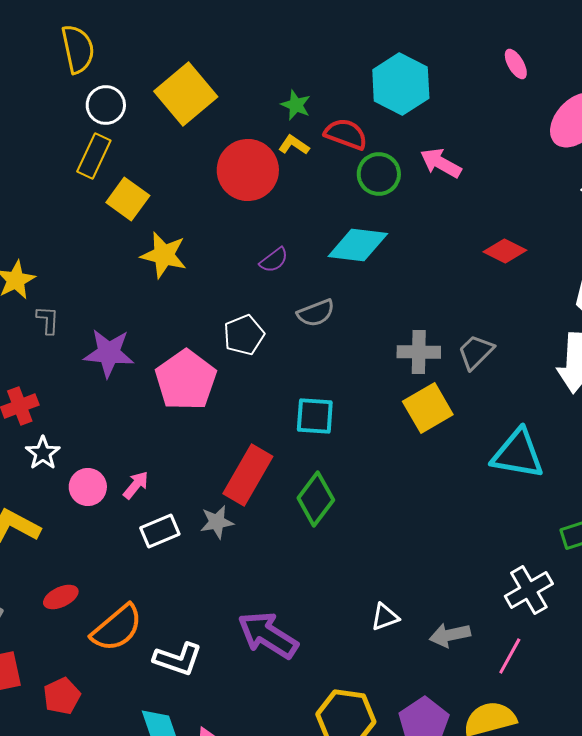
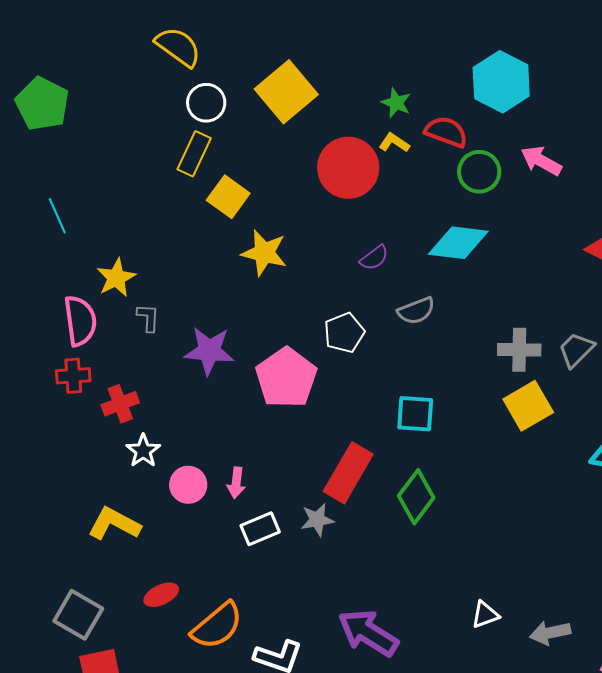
yellow semicircle: (78, 49) -> (178, 47), turned -42
pink arrow: (136, 485) -> (236, 483), turned 148

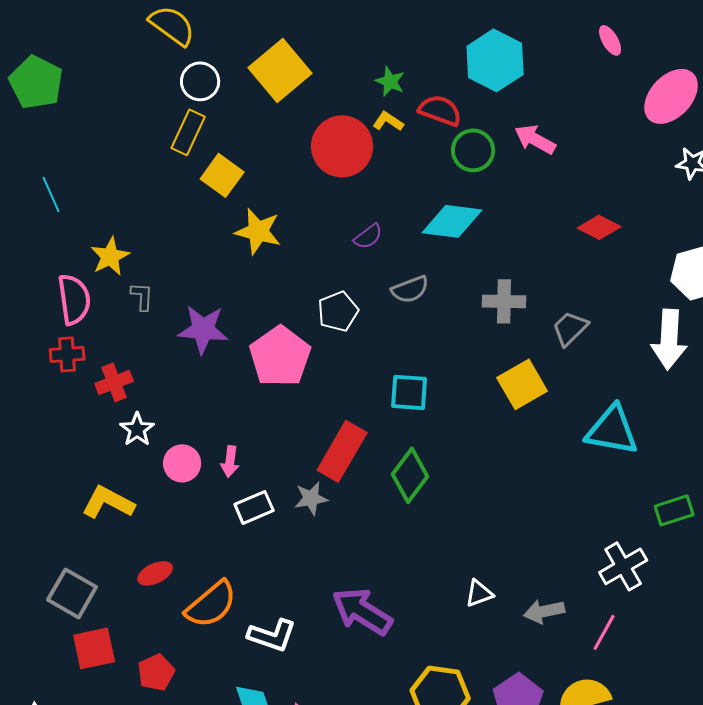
gray cross: (519, 350) -> (504, 301), moved

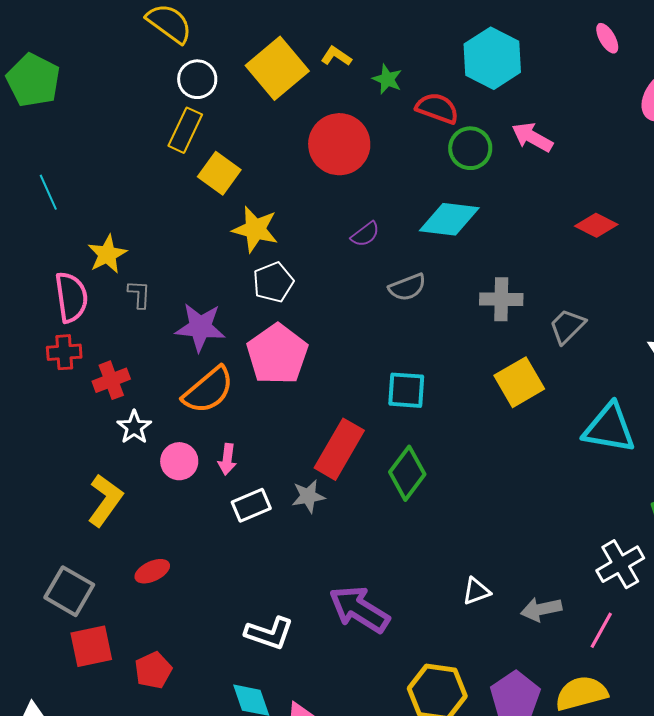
yellow L-shape: (388, 121) -> (336, 56), moved
white pentagon: (338, 311) -> (273, 282), moved
yellow L-shape: (108, 502) -> (105, 500), turned 98
orange semicircle: (211, 604) -> (208, 390), moved

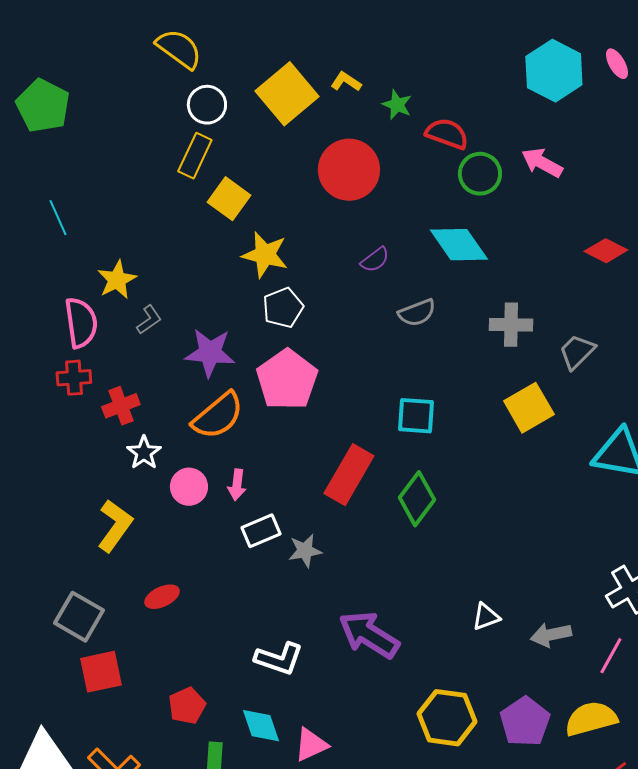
cyan hexagon: (492, 58) -> (554, 71), moved
cyan diamond: (449, 219) -> (459, 245), turned 48
gray L-shape: (139, 294) -> (149, 320), turned 52
gray star: (308, 496) -> (305, 551), moved
red pentagon: (153, 670) -> (187, 706), moved

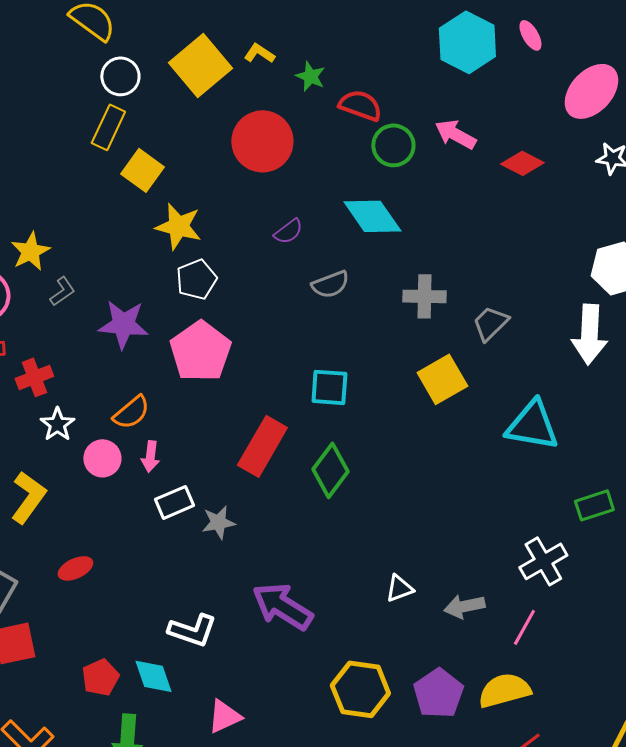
red diamond: (606, 251) -> (522, 163), moved
orange semicircle: (218, 416) -> (131, 412), moved, size x0.7
cyan diamond: (261, 726) -> (153, 676), moved

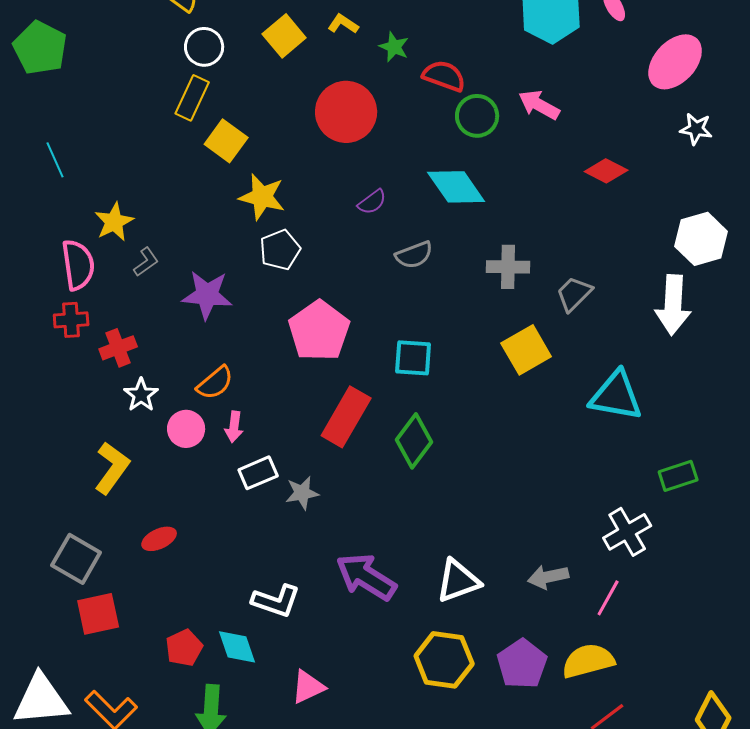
yellow square: (200, 65) -> (284, 36), size x0.7
red diamond: (522, 163) -> (606, 171), moved
pink pentagon: (200, 351) -> (319, 331), moved
white triangle: (399, 588) -> (458, 581), moved, size x1.6

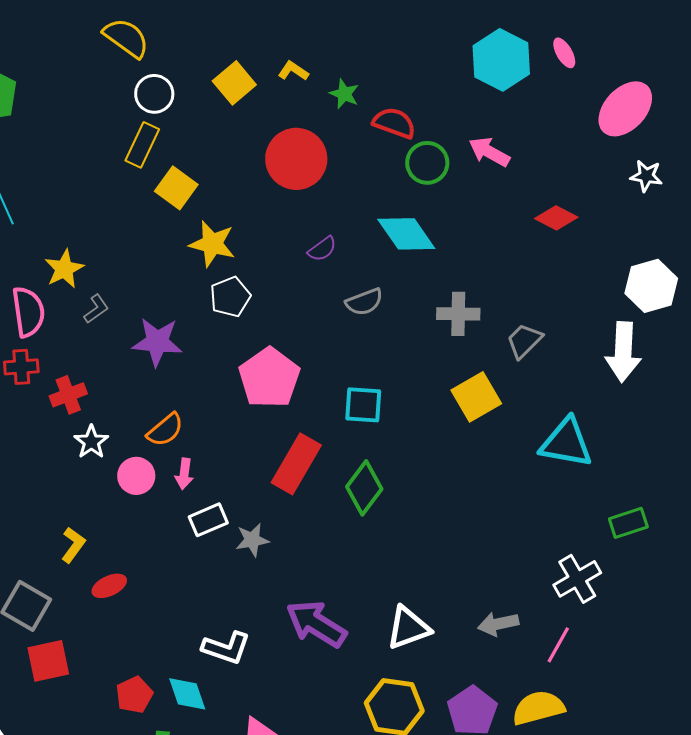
yellow L-shape: (112, 468) -> (73, 545), moved, size x0.7

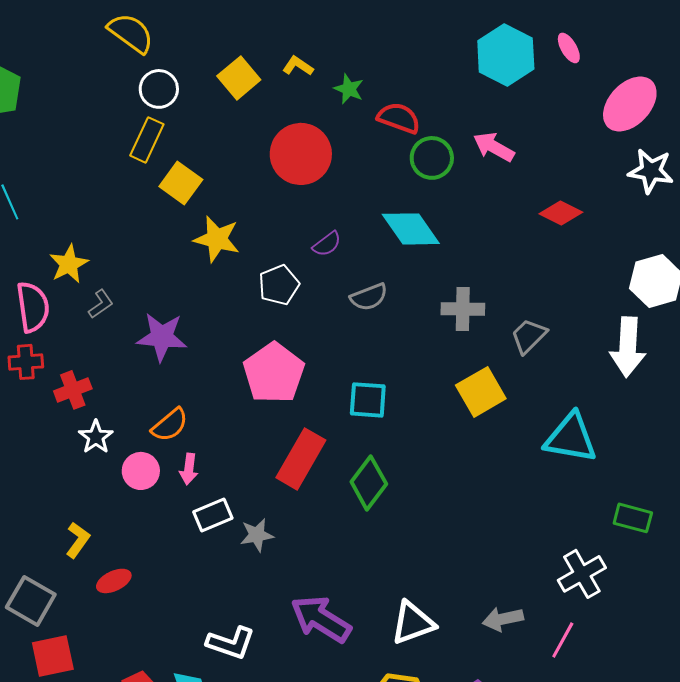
white star: (646, 176) -> (651, 171), size x1.4
white pentagon: (230, 297) -> (279, 285), moved
green rectangle: (628, 523) -> (633, 518), turned 33

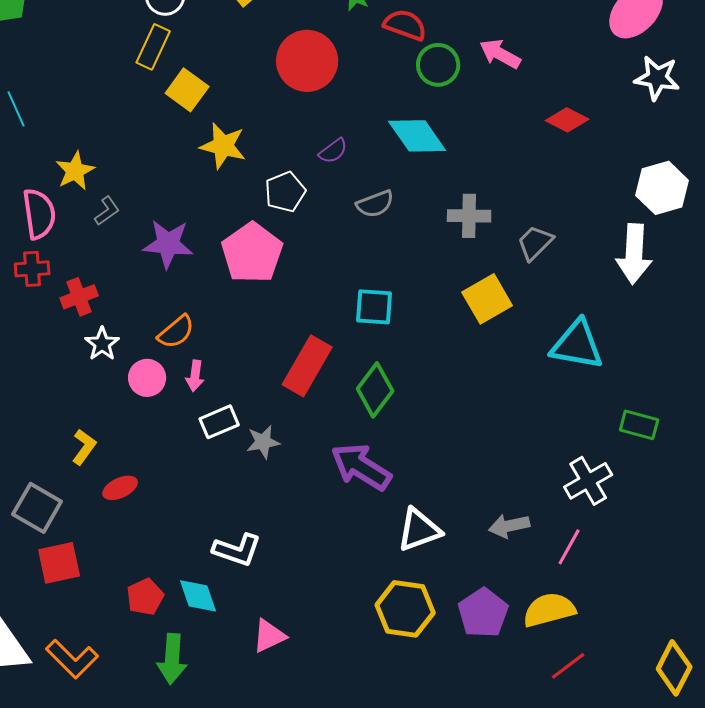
pink pentagon: (274, 373) -> (252, 253), moved
purple arrow: (321, 619) -> (361, 467), moved

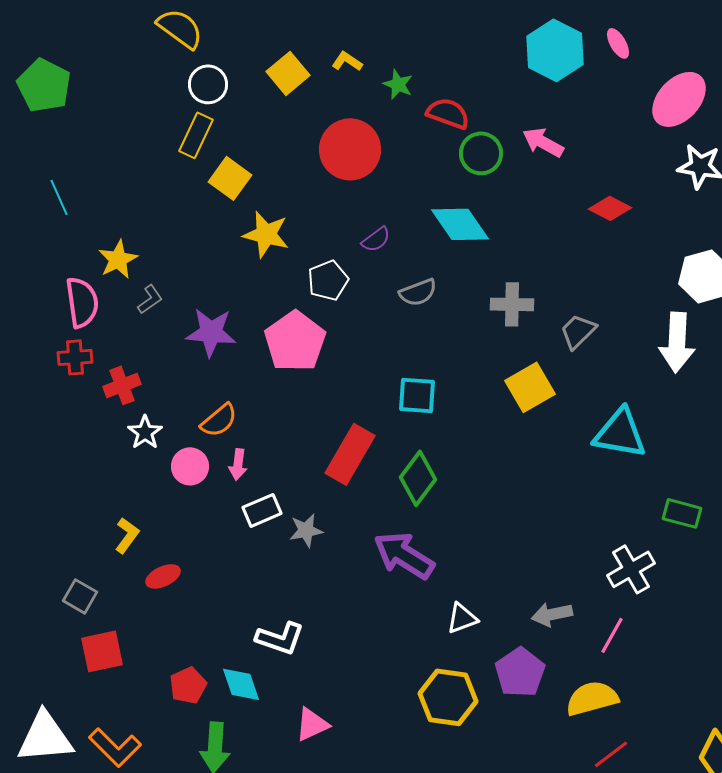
gray square: (37, 508) -> (80, 596), size x0.7
white triangle: (419, 530) -> (462, 618), size x0.7
purple pentagon: (483, 613) -> (520, 672), moved

